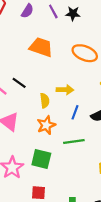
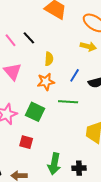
yellow arrow: (65, 90) -> (88, 46), moved

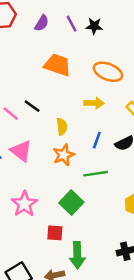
yellow arrow: (88, 46) -> (94, 103), moved
green square: (35, 112) -> (71, 202), moved, turned 30
green arrow: (54, 164) -> (77, 255), moved

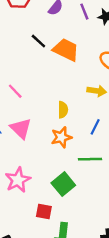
black line: (32, 106) -> (38, 41), moved

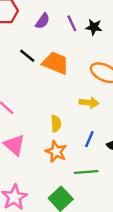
orange star: (61, 137) -> (56, 152), turned -30

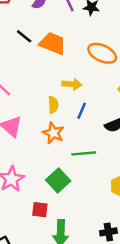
yellow arrow: (89, 103) -> (72, 84), moved
blue line: (89, 139) -> (82, 111), moved

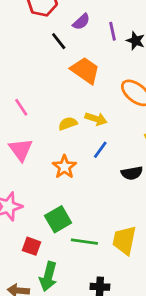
black line: (24, 36) -> (59, 41), moved
yellow semicircle: (53, 105) -> (68, 124), moved, turned -119
green line: (84, 153) -> (84, 242), moved

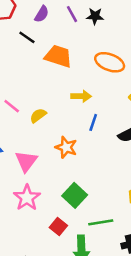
yellow semicircle: (68, 124) -> (38, 115), moved
pink triangle: (21, 150) -> (26, 161), moved, turned 30
green line: (84, 242) -> (101, 222), moved
red square: (32, 246) -> (58, 227), turned 36

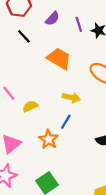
black line: (27, 37) -> (24, 36), moved
blue line: (93, 122) -> (66, 122), moved

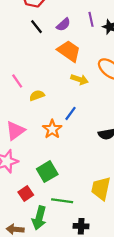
purple semicircle: (52, 19) -> (63, 25), moved
yellow arrow: (71, 98) -> (80, 79), moved

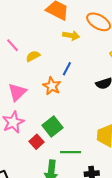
red square: (26, 193) -> (36, 142), moved

